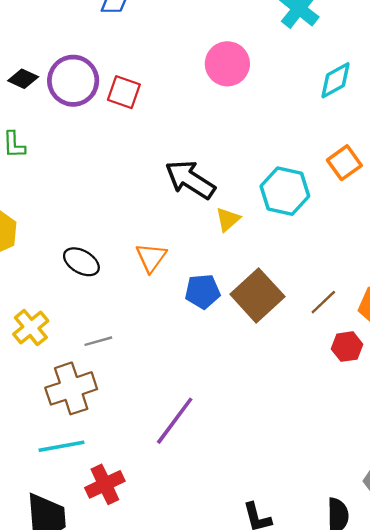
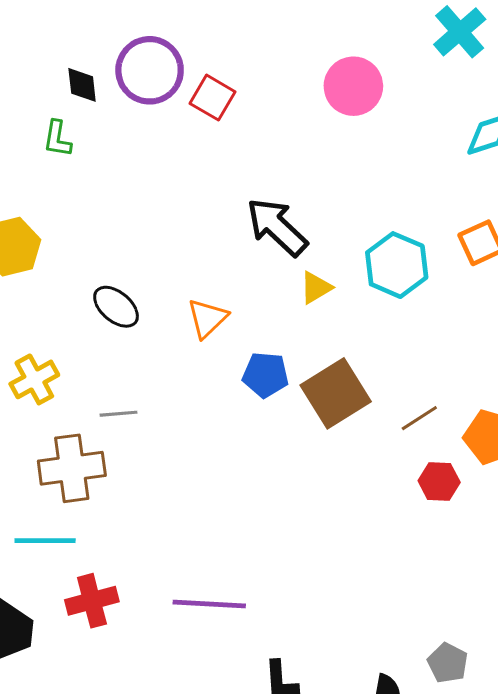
black diamond: (23, 79) -> (82, 85), moved, turned 48
purple line: (175, 421) -> (209, 604), moved, turned 46

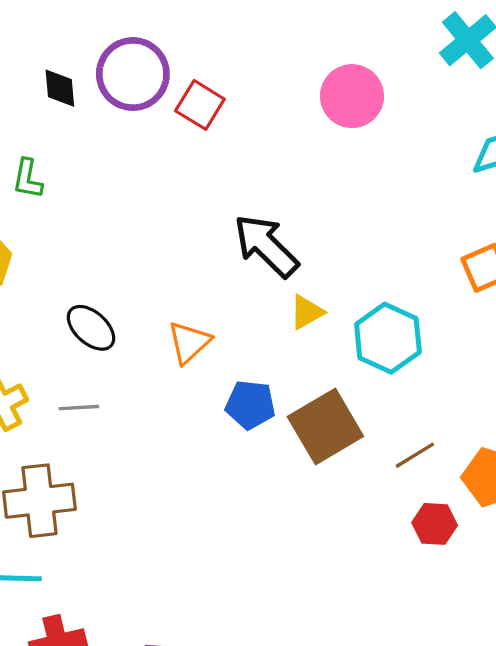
green L-shape: (57, 139) -> (28, 179), moved
cyan hexagon: (397, 265) -> (388, 338), moved
gray line: (119, 414) -> (79, 408), moved

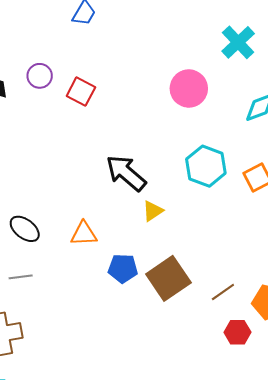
purple circle: (133, 74) -> (40, 76), size x0.6
pink circle: (352, 96) -> (189, 88), moved
cyan hexagon: (388, 338) -> (206, 166), moved
orange triangle: (189, 342) -> (84, 234), turned 44

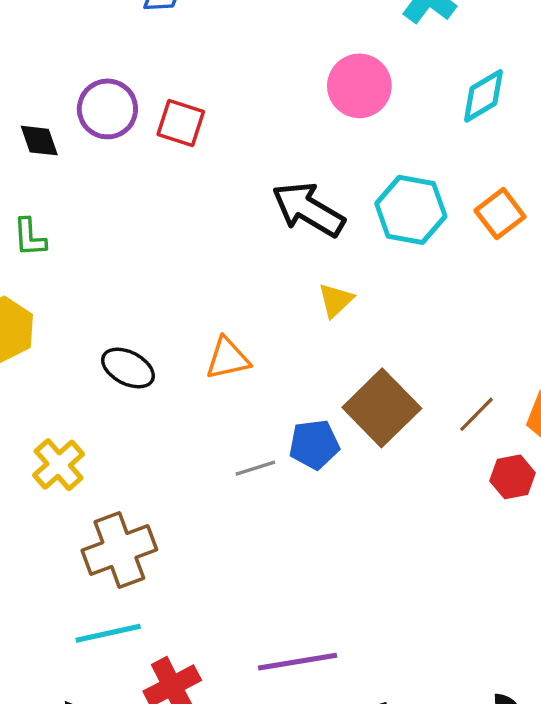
purple circle: (40, 76) -> (107, 109), size x1.4
black arrow: (126, 173) -> (308, 209), moved
blue pentagon: (123, 268) -> (314, 444), moved
gray line: (21, 277) -> (255, 468), moved

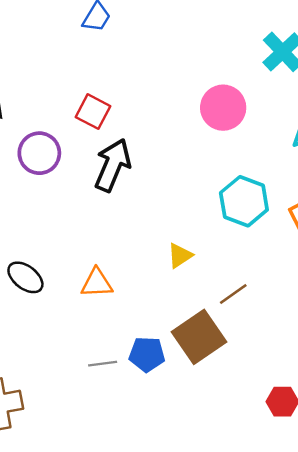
purple circle: (107, 109) -> (39, 153), moved
black arrow: (308, 209) -> (113, 165), moved, turned 72
brown line: (476, 414) -> (233, 294), moved

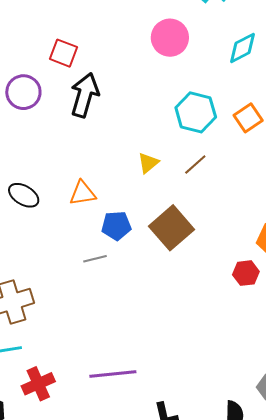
brown line: (233, 294) -> (195, 165), moved
blue pentagon: (147, 354) -> (116, 226), moved

